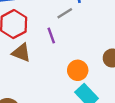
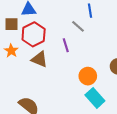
gray line: (65, 13) -> (78, 26), turned 72

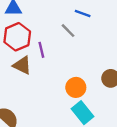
blue line: (90, 11) -> (83, 13), turned -64
purple line: (66, 45) -> (41, 50), moved

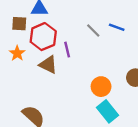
blue line: (83, 13) -> (117, 27), moved

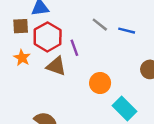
blue line: (117, 27) -> (127, 31), moved
orange circle: (101, 87) -> (100, 83), moved

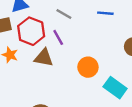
gray line: (100, 25) -> (64, 14), moved

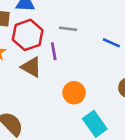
gray line: (64, 14) -> (68, 29), turned -42

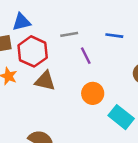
purple line: (54, 51) -> (86, 56), moved

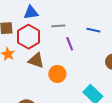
blue triangle: (21, 22) -> (31, 13), moved
orange circle: (93, 93) -> (57, 74), moved

